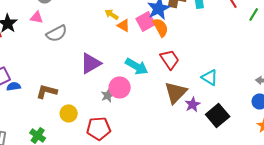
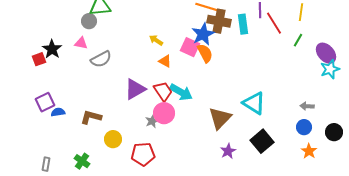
pink square: (146, 21) -> (190, 47), turned -36
orange triangle: (124, 25) -> (165, 61), moved
red trapezoid: (170, 59) -> (163, 91), moved
cyan triangle: (210, 77) -> (254, 103), size x1.4
purple star: (193, 104) -> (228, 151), moved

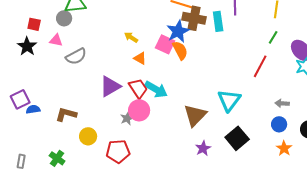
red line: (274, 23) -> (260, 66), moved, turned 60
red square: (39, 59) -> (34, 24), moved, turned 32
cyan triangle: (254, 103) -> (229, 100), turned 35

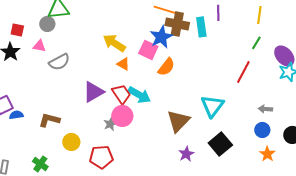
yellow arrow: (131, 37) -> (114, 43), size x1.6
orange semicircle: (180, 50) -> (166, 67), moved, turned 66

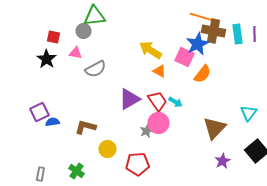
purple line: (218, 13) -> (254, 34), moved
cyan arrow: (139, 95) -> (175, 102), size x0.6
cyan triangle: (212, 106) -> (248, 113), size x0.7

